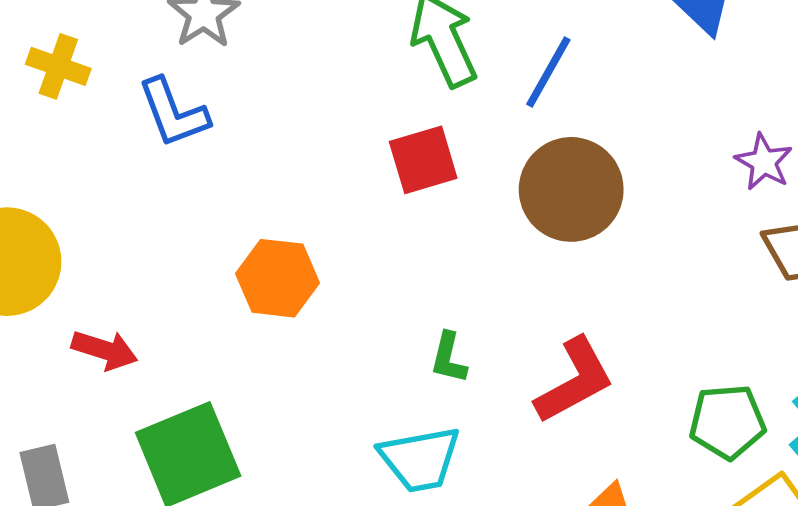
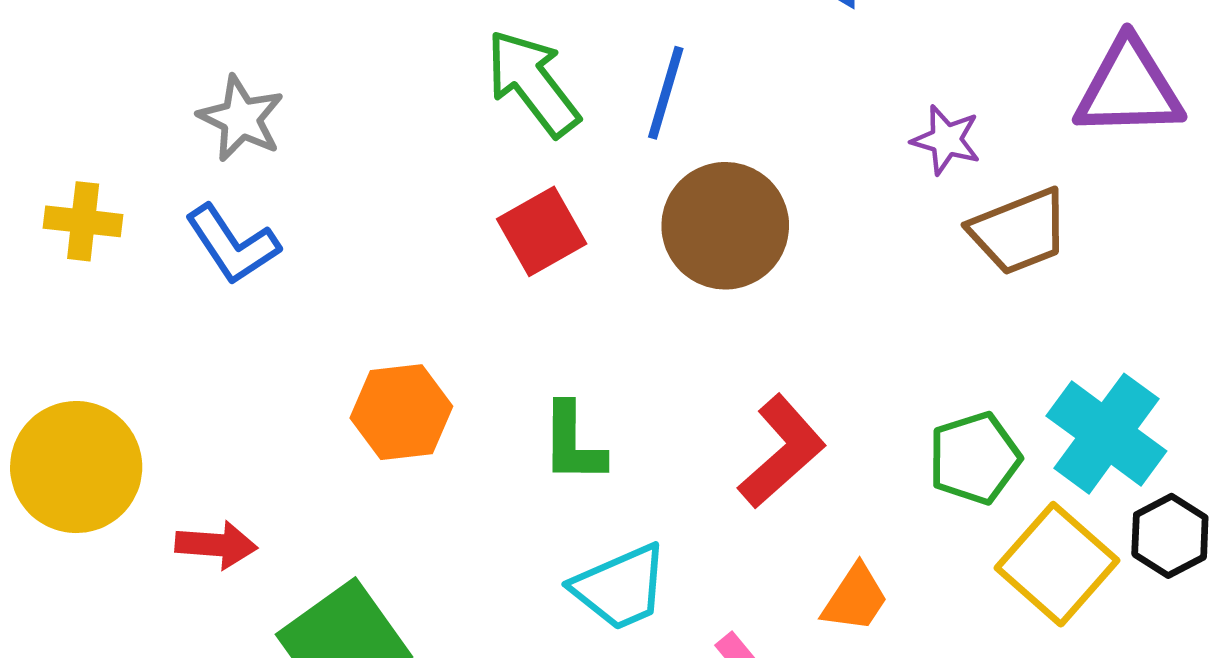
green L-shape: (449, 358) -> (573, 443), moved, size x1.4

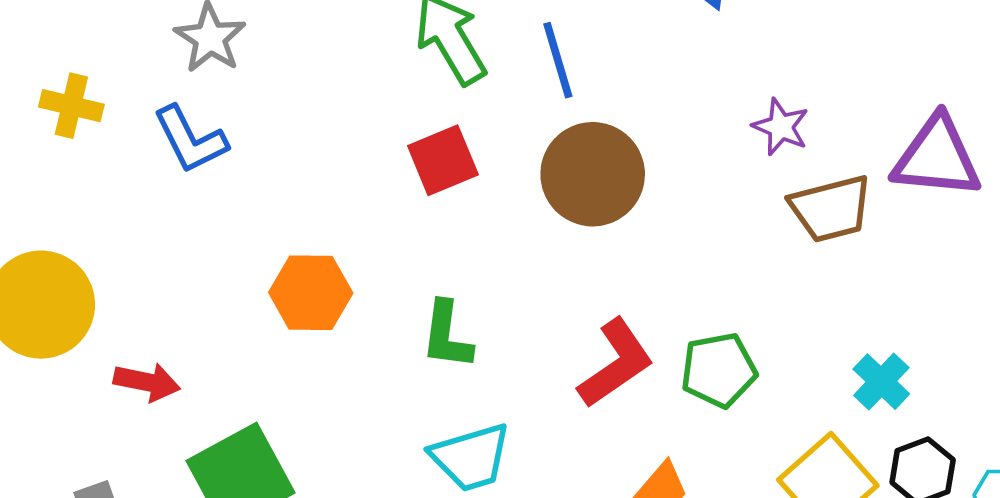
purple triangle: (1129, 88) -> (937, 157), moved
blue line: (666, 93) -> (558, 60), turned -40
cyan cross: (1106, 434) -> (881, 382), size x0.6
green pentagon: (974, 458) -> (719, 370), moved

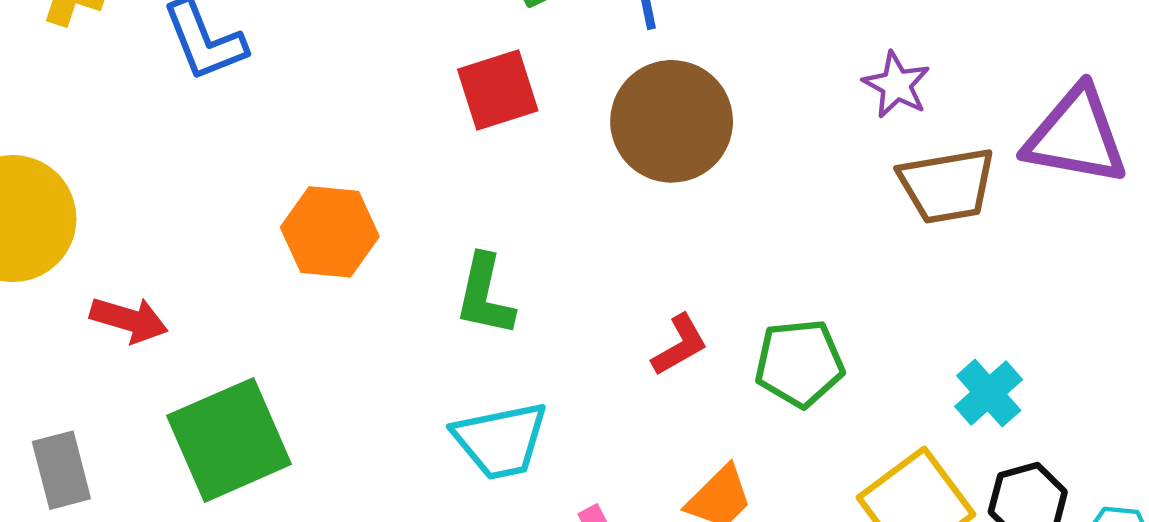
red L-shape: (616, 363) -> (680, 345), size x0.6

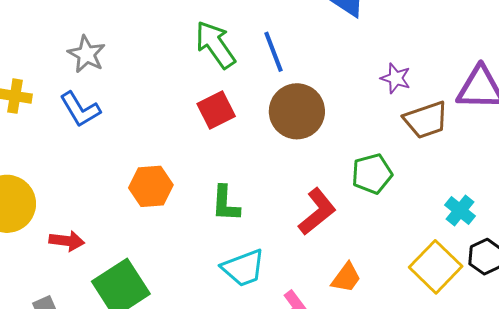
red L-shape: (680, 345) -> (317, 212), size x1.6
green pentagon: (799, 363) -> (372, 174), moved

